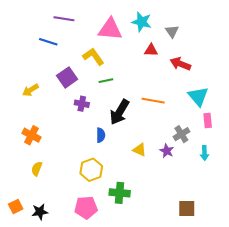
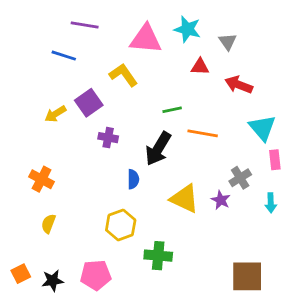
green line: (106, 81) -> (172, 110), moved
yellow arrow: (30, 90) -> (55, 114), moved
yellow triangle: (139, 150) -> (185, 199), size x1.6
pink pentagon: (86, 208) -> (96, 275), moved
brown square: (187, 209) -> (247, 276), size x1.4

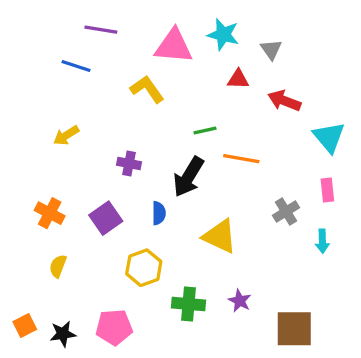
purple square: (89, 103) -> (106, 218), moved
cyan triangle: (262, 128) -> (329, 137), moved
purple star: (221, 200) -> (240, 301), moved

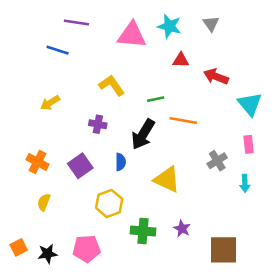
gray triangle: (271, 49) -> (211, 24), moved
yellow L-shape: (147, 89) -> (112, 85), moved

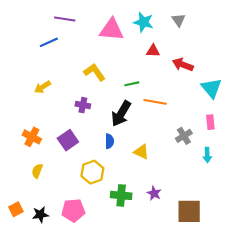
blue line: (58, 50) -> (49, 42), turned -42
blue semicircle: (120, 162) -> (109, 141), moved
yellow triangle: (167, 180) -> (141, 152), size x0.7

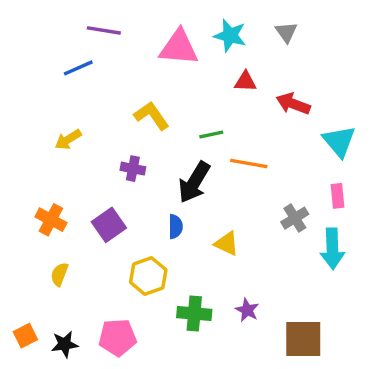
cyan arrow: (207, 155) -> (332, 249), size x1.6

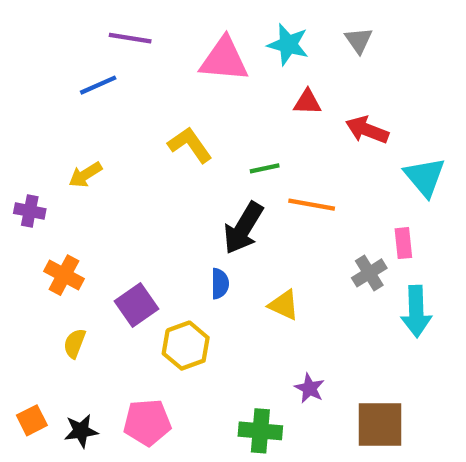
purple cross: (133, 169) -> (30, 211), moved
pink rectangle: (337, 196) -> (403, 243), moved
purple square: (109, 225) -> (137, 305), moved
green cross: (194, 314) -> (260, 431), moved

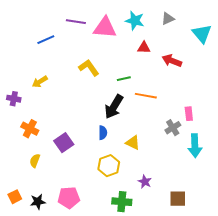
purple line: (130, 38) -> (76, 22), moved
gray triangle: (359, 40) -> (168, 19), turned 40
cyan triangle: (425, 177) -> (202, 34), moved
yellow hexagon: (186, 346) -> (109, 166), moved
brown square: (380, 425) -> (178, 199), size x0.7

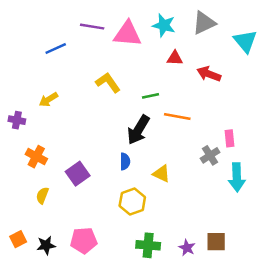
gray triangle: (168, 19) -> (204, 23), size x1.5
purple star: (145, 182) -> (187, 248), moved

